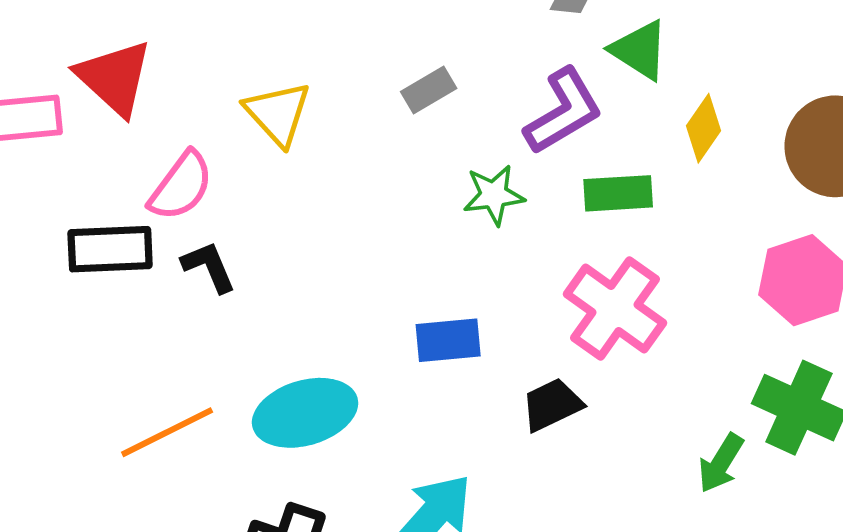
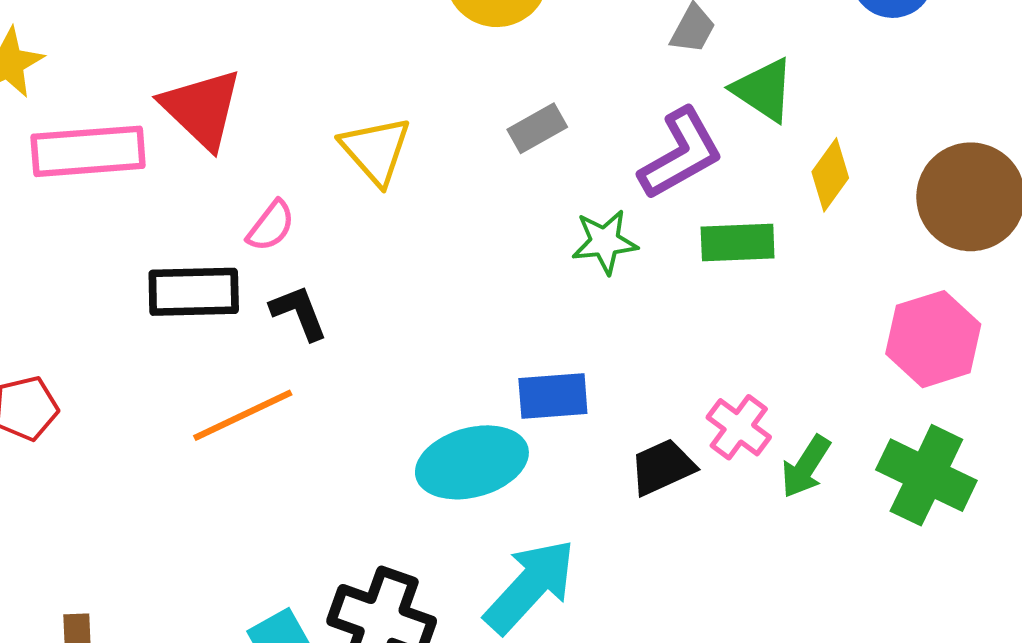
pink semicircle: (181, 186) -> (271, 226), size x0.7
pink cross: (615, 309) -> (739, 427), moved, size x0.6
cyan ellipse: (305, 413) -> (472, 462), moved
orange line: (167, 432) -> (243, 415), moved
green arrow: (721, 463) -> (806, 467), moved

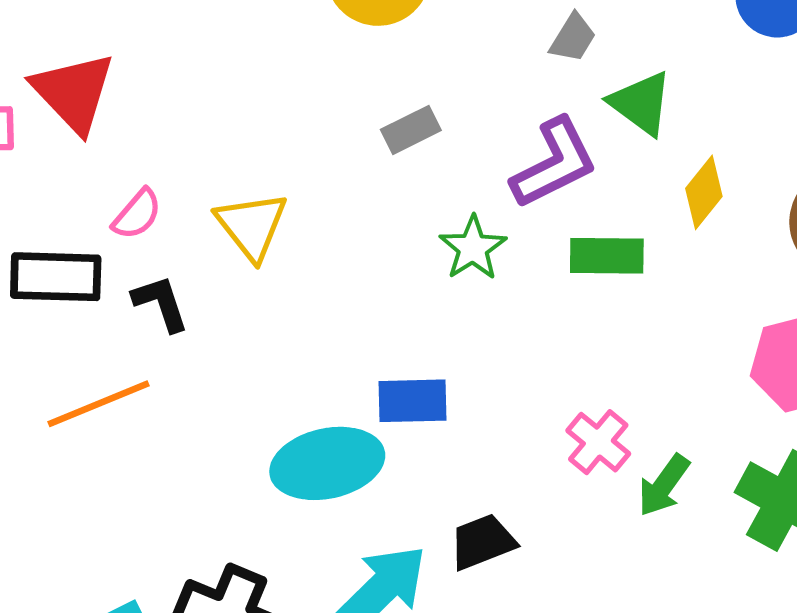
yellow triangle: (376, 150) -> (252, 226), moved
green star: (605, 242) -> (473, 248), turned -30
black trapezoid: (663, 467) -> (482, 542), moved

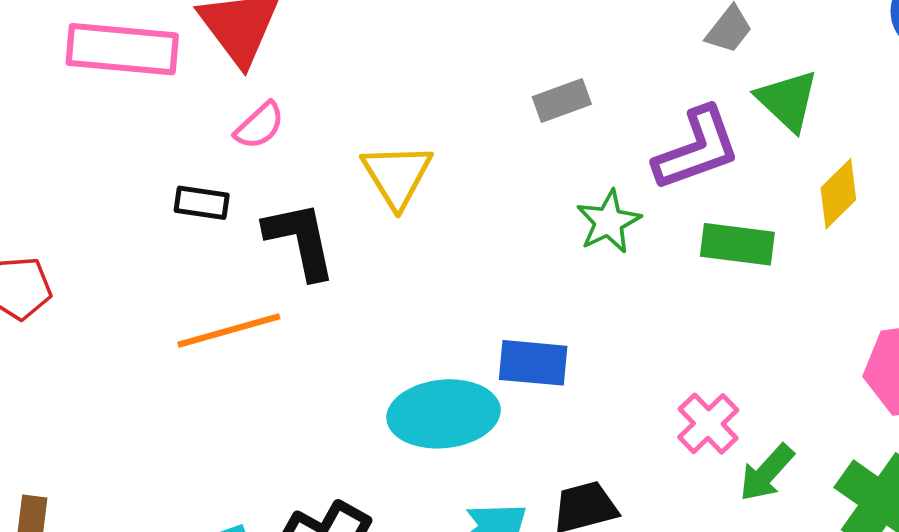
pink semicircle: (137, 214) -> (259, 126), moved
black rectangle: (56, 277) -> (202, 203), size x0.6
black L-shape: (161, 303) -> (300, 240), size x1.4

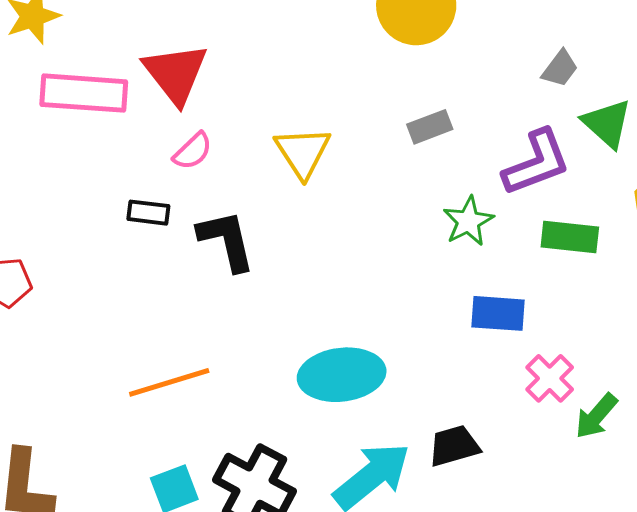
yellow triangle: (397, 175) -> (303, 152), moved
orange line: (229, 331) -> (169, 382), moved
blue rectangle: (533, 363) -> (498, 313), moved

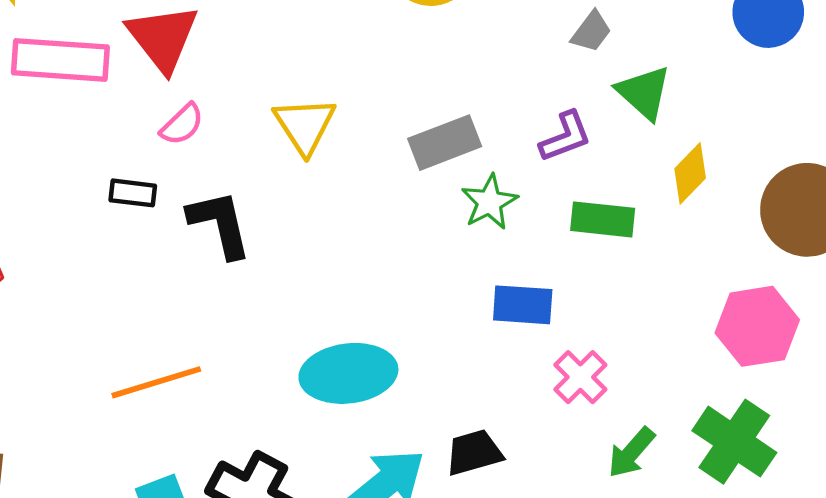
gray rectangle: (430, 127) -> (445, 143), moved, size x1.4
purple L-shape: (537, 163) -> (565, 137), size x0.7
green arrow: (596, 416) -> (631, 452), moved

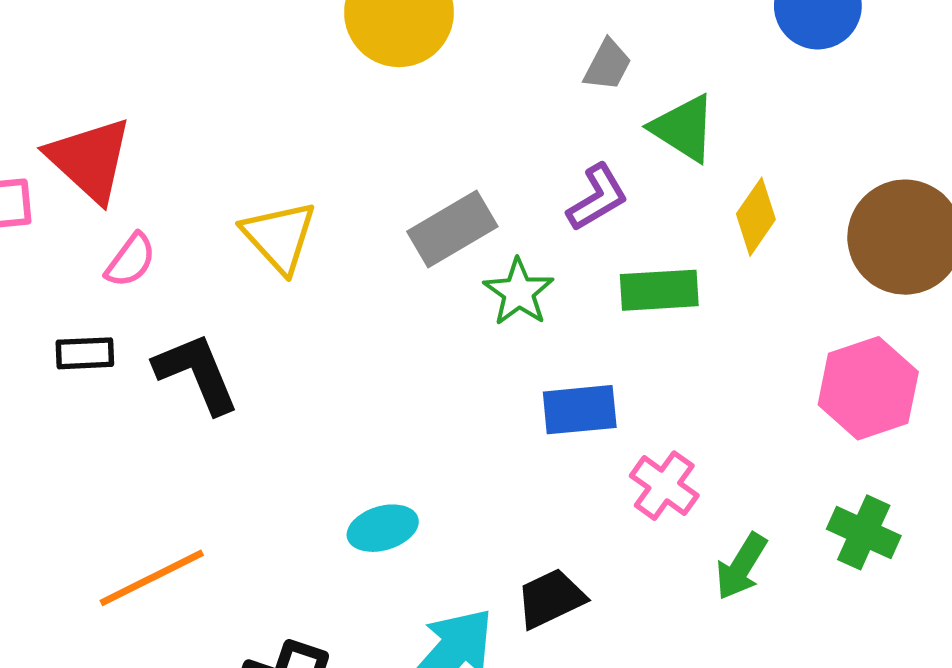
cyan ellipse: (348, 373) -> (383, 528), size x0.6
green cross: (734, 442) -> (864, 532), size x0.7

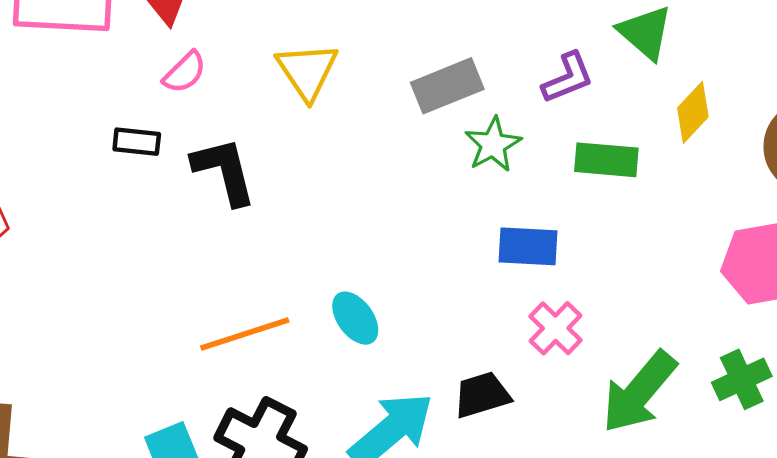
pink cross: (664, 486) -> (556, 328), moved
cyan ellipse: (383, 528) -> (355, 318), turned 62
green cross: (864, 532) -> (742, 379), turned 32
green arrow: (741, 567) -> (639, 392), size x1.6
orange line: (152, 578) -> (245, 334), moved

